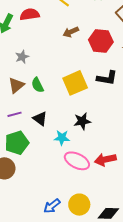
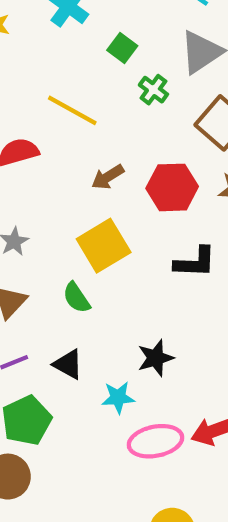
yellow square: (75, 83) -> (104, 246), moved
green semicircle: (38, 85) -> (76, 298), moved
pink ellipse: (77, 161) -> (156, 441), turned -30

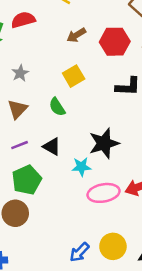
yellow square: (104, 246) -> (74, 76), size x0.7
black star: (156, 358) -> (104, 143), size x1.4

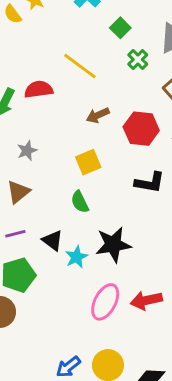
green semicircle: (57, 107) -> (80, 202), moved
cyan star: (81, 167) -> (76, 257), moved, turned -30
pink ellipse: (104, 193) -> (105, 302), turned -60

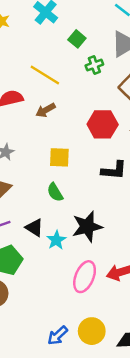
green cross: (138, 60) -> (94, 65), turned 30
brown arrow: (98, 115) -> (46, 110), moved
yellow square: (88, 162) -> (59, 157), turned 30

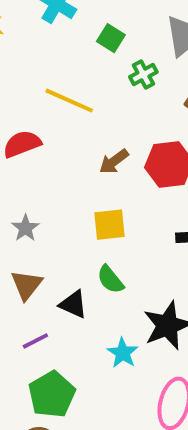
brown arrow: (46, 110) -> (114, 161), moved
black triangle: (34, 228) -> (73, 304), moved

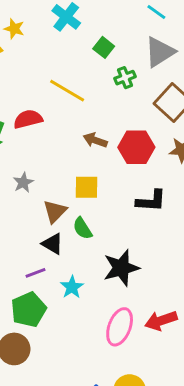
brown arrow: (114, 161) -> (95, 140), turned 50
brown triangle: (27, 285) -> (55, 211), moved
purple line: (35, 341) -> (35, 273), moved
cyan star: (123, 353) -> (72, 287), moved

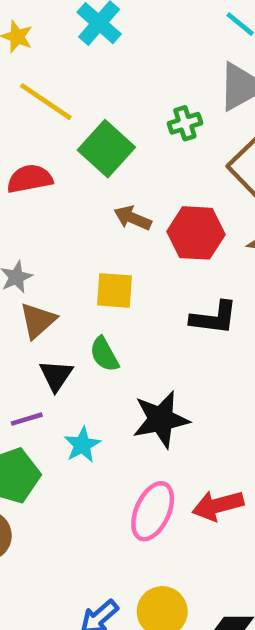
green square: (104, 47) -> (106, 149), moved, size x1.6
yellow line: (67, 91) -> (46, 102), moved
brown triangle: (55, 211) -> (38, 321), moved
black triangle: (52, 244) -> (56, 375), turned 30

